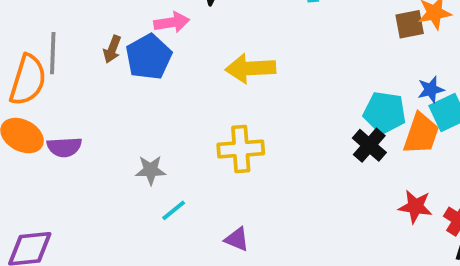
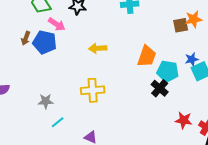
pink arrow: (172, 22) -> (57, 24), turned 42
blue pentagon: (149, 57) -> (45, 42), turned -30
yellow arrow: (250, 68) -> (98, 48), size x0.7
orange trapezoid: (421, 134) -> (147, 56), moved

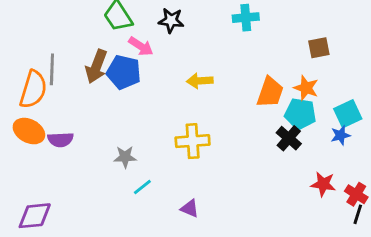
orange star: (194, 19) -> (306, 88), moved, turned 30
brown arrow: (26, 38) -> (96, 66), size x1.6
blue star: (192, 59) -> (340, 135), moved

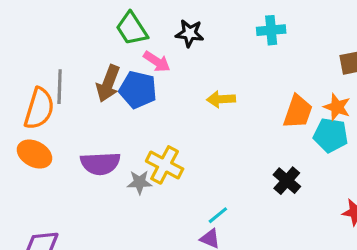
black cross: (289, 138) -> (287, 181), moved
purple semicircle: (61, 140) -> (100, 163), moved, size x1.4
yellow cross: (193, 141) -> (165, 165), moved, turned 32
cyan line: (142, 187) -> (218, 215), moved

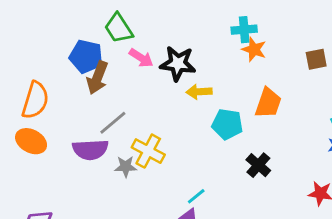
black star: (190, 33) -> (178, 64), moved, size x1.4
gray line: (60, 87) -> (113, 123), moved, turned 48
blue pentagon: (138, 90) -> (86, 56), moved
orange star: (337, 107) -> (254, 49), moved
cyan pentagon: (331, 135) -> (227, 124), moved

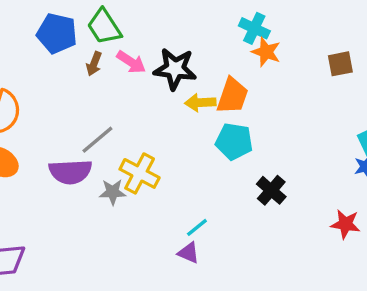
cyan cross: (244, 30) -> (254, 28), turned 30
blue pentagon: (86, 56) -> (57, 33), moved
brown arrow: (97, 78) -> (94, 64), moved, size x0.6
orange trapezoid: (268, 103) -> (232, 96), moved

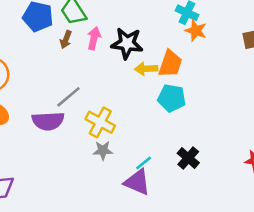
pink arrow: (131, 62) -> (94, 38), turned -110
black cross: (271, 190) -> (188, 158), moved
gray star: (113, 192) -> (103, 150), moved
purple triangle: (189, 253) -> (137, 182), size x1.6

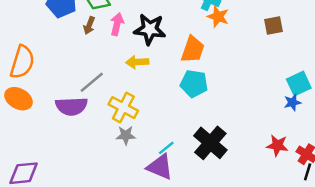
yellow arrow: (146, 69) -> (137, 62), moved
black cross: (188, 158) -> (210, 143), size x1.5

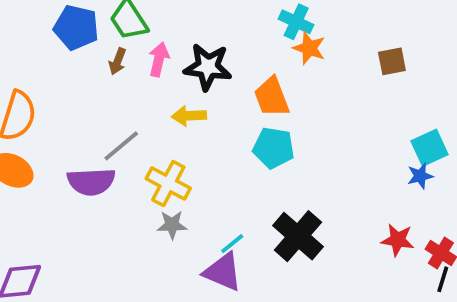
orange trapezoid: (193, 49) -> (272, 97), turned 140

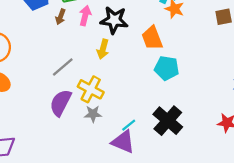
yellow arrow: (189, 116) -> (103, 49), turned -72
cyan pentagon: (274, 148) -> (167, 68), moved
purple semicircle: (91, 182) -> (61, 103), moved, turned 120

